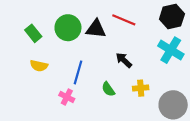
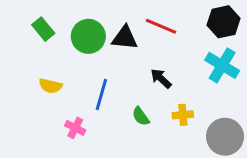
green rectangle: (33, 33) -> (43, 29), moved
pink cross: (67, 97) -> (75, 128), moved

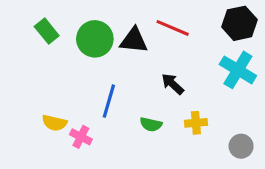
yellow semicircle: (51, 86) -> (54, 123), moved
green semicircle: (141, 116) -> (151, 124), turned -42
gray circle: (225, 137) -> (241, 146), size x0.6

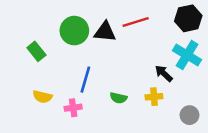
red line: (173, 28) -> (136, 22), turned -40
green rectangle: (47, 31) -> (36, 51), moved
black arrow: (173, 84) -> (164, 73), moved
pink cross: (81, 137) -> (73, 108), moved, turned -35

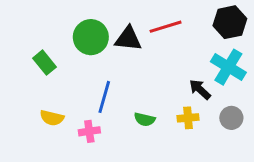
gray circle: (190, 115) -> (231, 118), moved

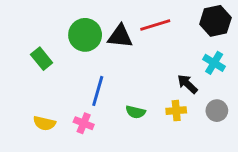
cyan cross: (228, 67) -> (214, 63), size x0.7
yellow semicircle: (52, 118) -> (44, 123), moved
pink cross: (89, 131) -> (84, 123), turned 30

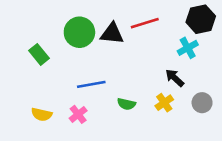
cyan cross: (214, 63) -> (188, 48), moved, turned 30
blue line: (98, 91) -> (91, 84), turned 64
yellow cross: (176, 111) -> (164, 103), turned -30
pink cross: (84, 123) -> (78, 114), turned 30

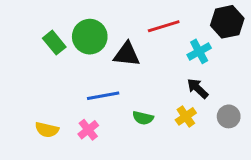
black triangle: (112, 34) -> (127, 54), moved
cyan cross: (188, 48) -> (199, 51), moved
green rectangle: (39, 54) -> (54, 43), moved

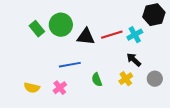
red line: (164, 26) -> (112, 35), moved
green semicircle: (143, 118) -> (97, 80), turned 56

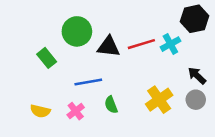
green rectangle: (37, 29) -> (47, 58), moved
black arrow: (134, 60) -> (197, 76), moved
yellow cross: (126, 79) -> (159, 100), size x1.5
green semicircle: (97, 80) -> (111, 105), moved

